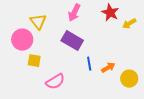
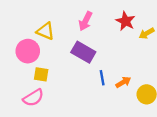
yellow triangle: (38, 22) -> (46, 31), turned -30
pink semicircle: (55, 82) -> (33, 98), moved

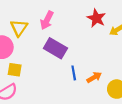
pink arrow: (85, 21) -> (47, 20), moved
yellow triangle: (46, 31) -> (19, 28), turned 42

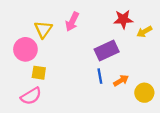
red star: (96, 18) -> (123, 19), turned -30
purple rectangle: (55, 48) -> (107, 50), moved, turned -55

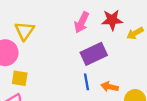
pink arrow: (72, 22) -> (82, 22), moved
orange arrow: (121, 80) -> (110, 87), turned -136

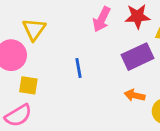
purple rectangle: (94, 54) -> (137, 57), moved
blue line: (86, 82) -> (79, 68), moved

